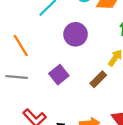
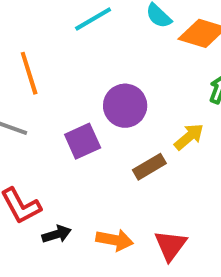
purple circle: (76, 34) -> (125, 106), moved

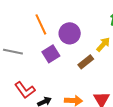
orange line: (29, 73) -> (41, 24), moved

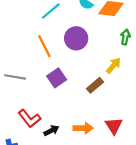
purple circle: (70, 33) -> (76, 38), moved

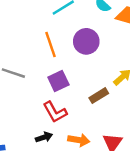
red L-shape: (29, 119) -> (55, 112), moved

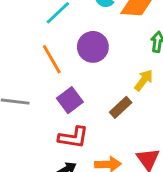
red L-shape: (55, 112) -> (73, 137), turned -40

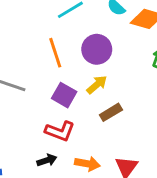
yellow arrow: (144, 80) -> (97, 85), moved
purple square: (70, 100) -> (64, 95), turned -35

